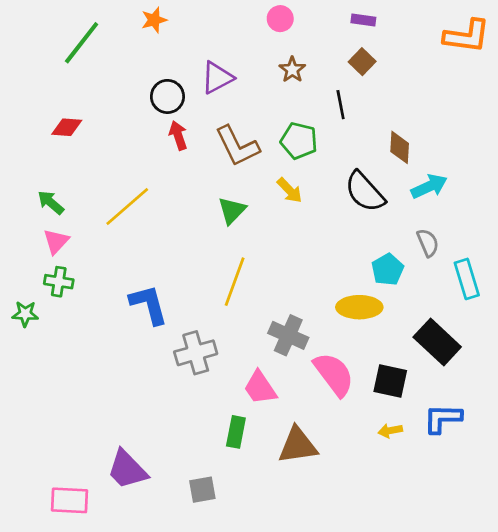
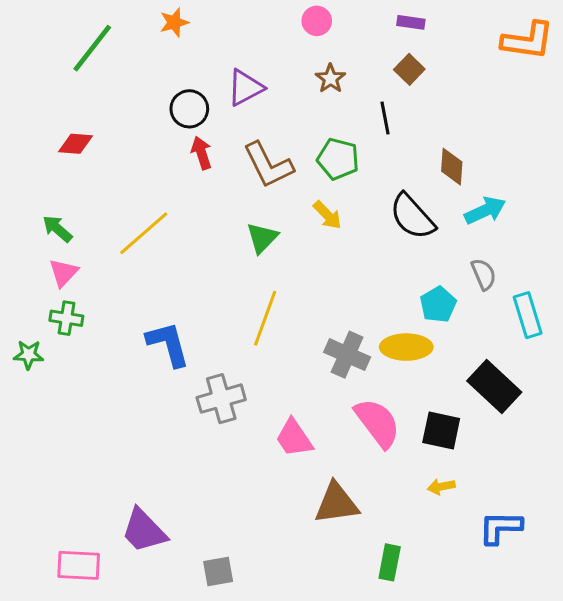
gray cross: (288, 335) -> (347, 355), moved
blue L-shape: (443, 419) -> (500, 528), moved
green rectangle: (236, 432) -> (390, 562), moved
gray square: (202, 490) -> (218, 572), moved

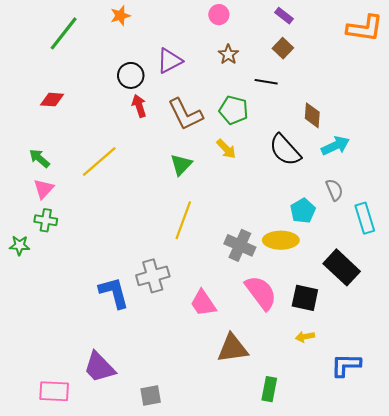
purple rectangle: (411, 22) -> (284, 16), turned 30
black line: (385, 118) -> (266, 82), turned -70
blue L-shape: (168, 344) -> (114, 293), moved

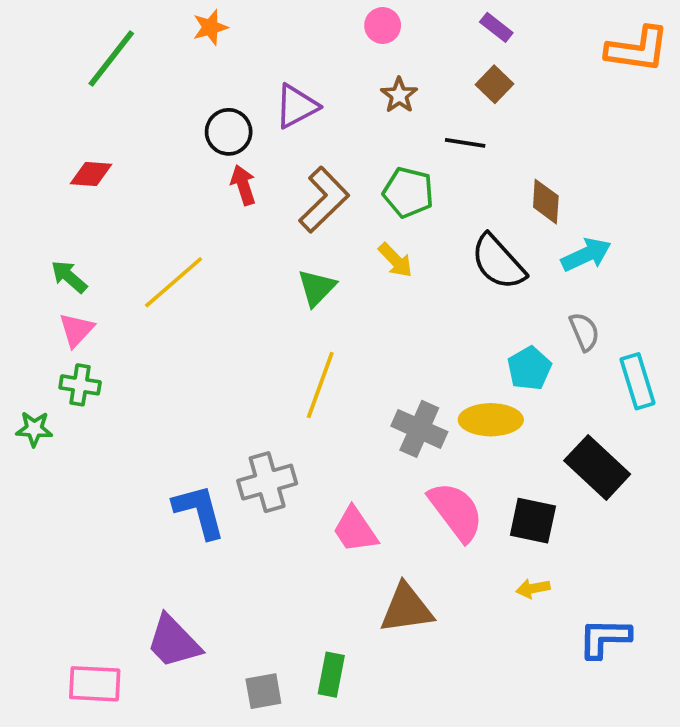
brown L-shape: (185, 114) -> (324, 200), turned -108
green rectangle: (269, 389) -> (331, 675), moved

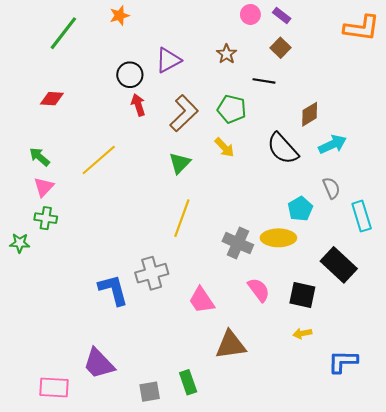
pink circle: (383, 25) -> (250, 14), moved
brown diamond: (546, 202) -> (310, 114), turned 55
pink semicircle: (456, 511) -> (259, 290), size x0.7
green rectangle: (331, 675) -> (188, 382), turned -30

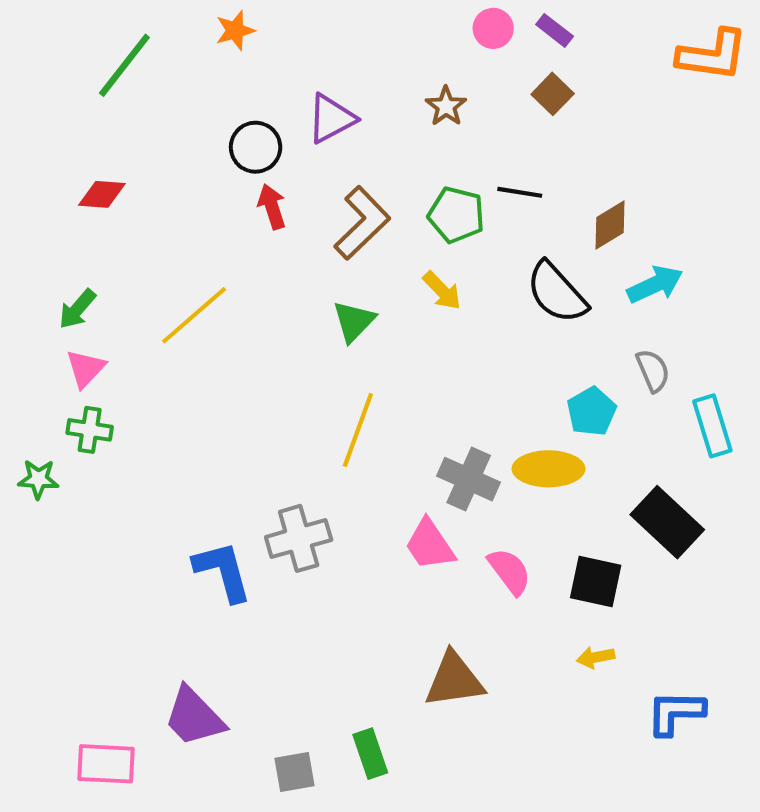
black line: (264, 81) -> (520, 192), moved
green arrow: (39, 157) -> (77, 309), turned -90
pink trapezoid: (202, 300) -> (430, 545), moved

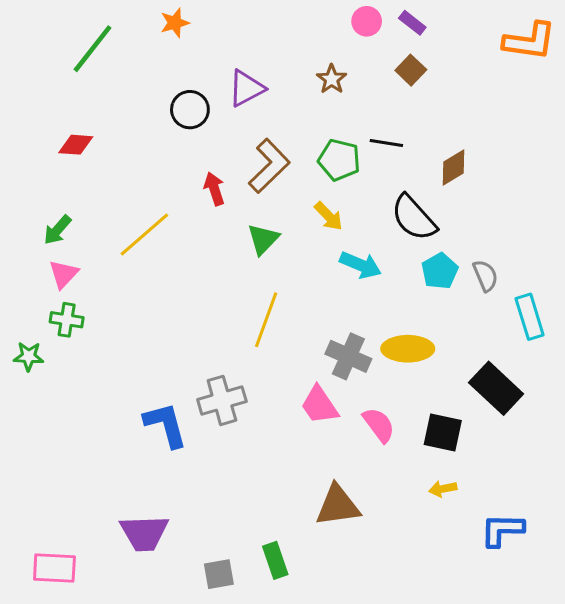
red arrow: (272, 207) -> (214, 189), moved
cyan arrow: (655, 284) -> (361, 265), moved, turned 48
cyan pentagon: (591, 411) -> (440, 271), moved
purple trapezoid: (194, 717) -> (144, 533), turned -48
pink rectangle: (106, 764) -> (54, 568), moved

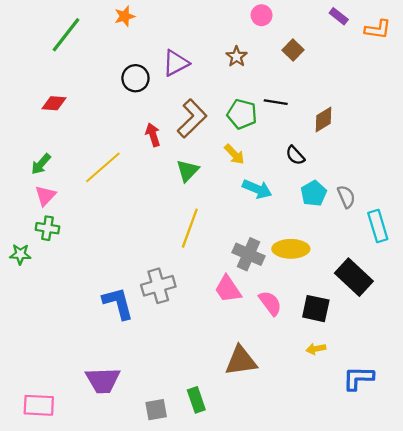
purple rectangle: (412, 23) -> (339, 16), moved
orange L-shape: (530, 41) -> (378, 29), size x0.7
black semicircle: (414, 218) -> (295, 155), size x0.6

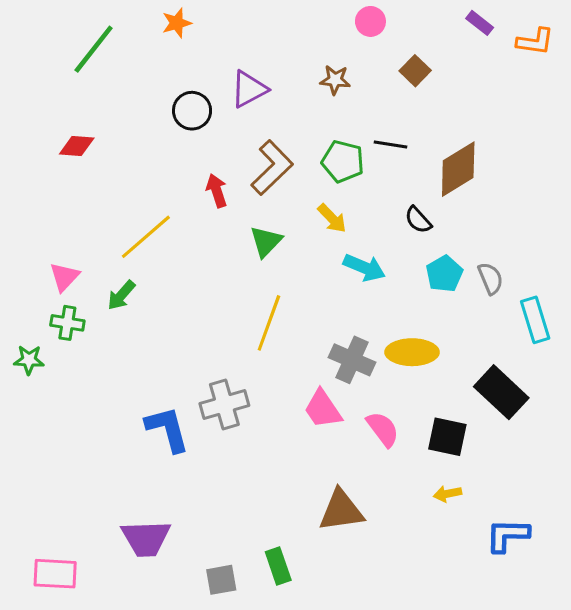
brown star: (237, 56) -> (335, 80), turned -30
brown diamond: (323, 120) -> (458, 169), size x1.5
green arrow: (41, 164) -> (121, 295), moved

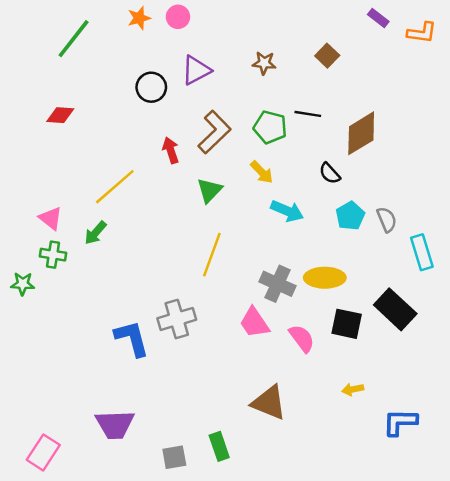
pink circle: (370, 21) -> (178, 17), moved
pink triangle: (64, 277) -> (51, 218), turned -35
black square: (447, 437) -> (347, 324), moved
brown triangle: (341, 511) -> (269, 403), turned 30
pink rectangle: (55, 574) -> (43, 452), turned -60

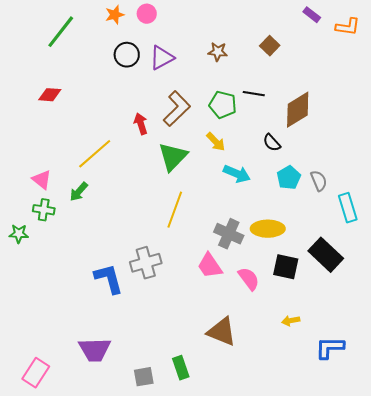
black circle: (151, 87) -> (127, 55), moved
green triangle: (210, 190) -> (173, 157), size x1.4

